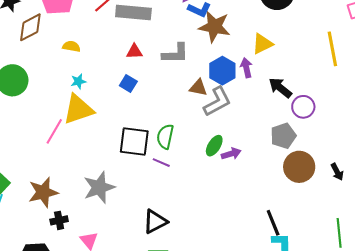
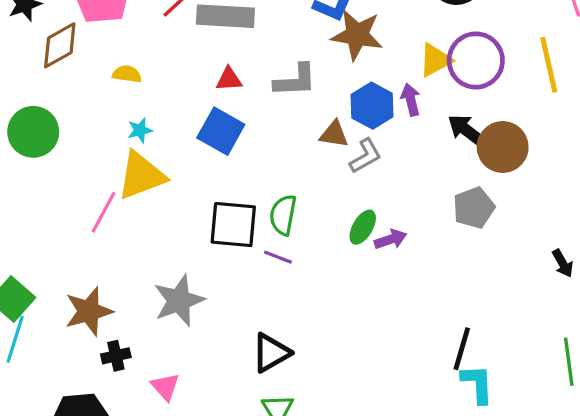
blue square: (128, 84) -> (221, 131), size x1.6
gray L-shape: (217, 102) -> (365, 156), size x0.7
purple circle: (303, 107) -> (476, 60), moved, size x1.5
brown circle: (299, 167) -> (503, 147), moved
black line: (273, 223) -> (462, 349), turned 40

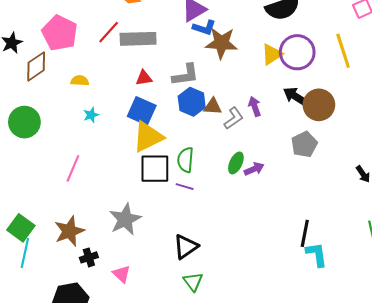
purple arrow: (411, 100) -> (255, 106), moved
blue hexagon: (372, 106) -> (192, 102), moved
yellow triangle: (141, 176) -> (148, 137), moved

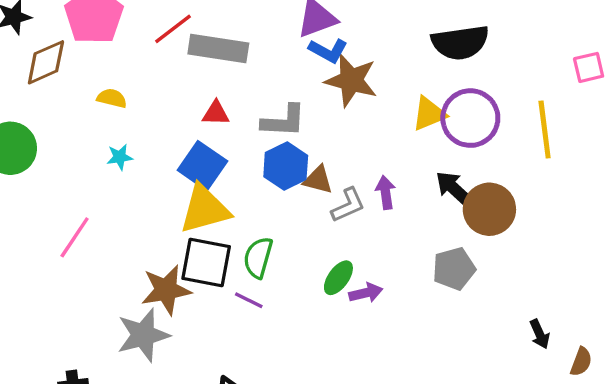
brown star: (69, 231) -> (166, 290), moved

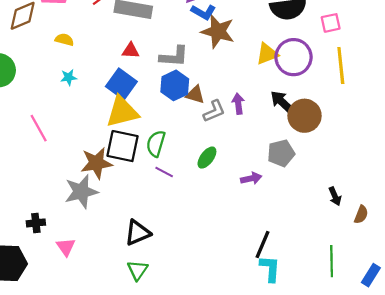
pink square: (589, 67) -> (331, 23), moved
pink line: (75, 237) -> (39, 128), turned -64
purple arrow: (366, 293) -> (251, 178), moved
purple line: (249, 300) -> (164, 172), moved

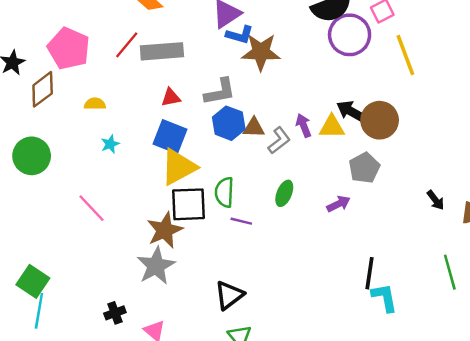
yellow triangle: (267, 54) -> (332, 127), moved, turned 35
purple circle: (294, 57) -> (350, 35), moved

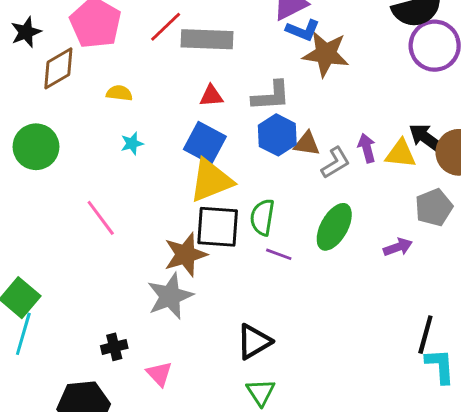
green ellipse: (284, 193) -> (334, 227), size x1.5

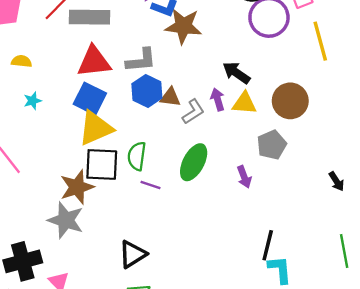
red triangle: (211, 96) -> (94, 62), size x1.8
black arrow: (426, 138) -> (236, 73), moved
purple arrow: (398, 247) -> (244, 177), turned 90
gray star: (170, 296) -> (66, 220), turned -30
black cross: (114, 347) -> (23, 261), size x1.8

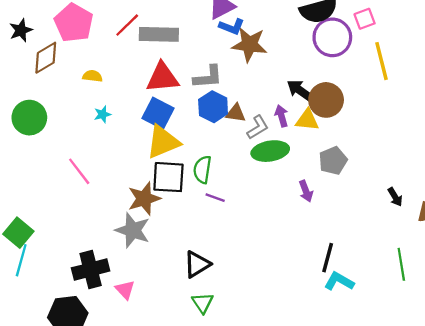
brown circle: (290, 101) -> (326, 100), moved
green ellipse: (194, 162) -> (270, 151), moved, turned 52
cyan L-shape: (280, 270) -> (339, 281), turned -56

